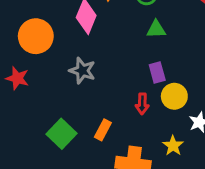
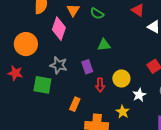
green triangle: (156, 29) -> (104, 45), moved
purple rectangle: (157, 72) -> (87, 67), moved
green square: (61, 134) -> (42, 85), moved, turned -30

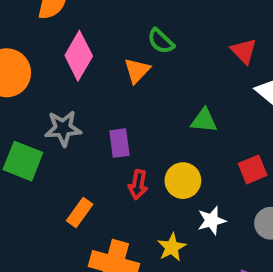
orange triangle: (73, 10) -> (137, 71), moved
green triangle: (104, 45) -> (204, 120), moved
gray star: (59, 65) -> (63, 128), turned -30

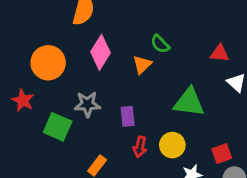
red triangle: (244, 51) -> (220, 53), turned -42
green triangle: (204, 120) -> (189, 102), size x1.6
red square: (253, 169) -> (222, 154), moved

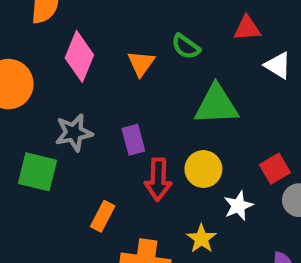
green semicircle: (160, 44) -> (186, 47), moved
red arrow: (140, 147) -> (158, 180), size x1.4

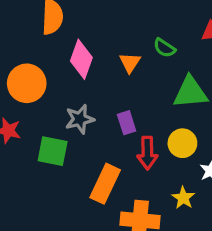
orange rectangle: (103, 216) -> (105, 184), size x1.6

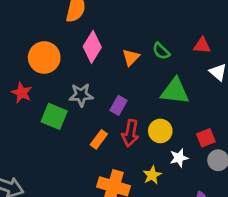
purple rectangle: (127, 123) -> (118, 105), turned 36
orange rectangle: (105, 184) -> (99, 139), moved, size x0.6

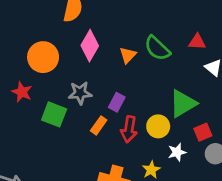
green semicircle: (161, 51) -> (157, 48), size x1.5
green triangle: (175, 91) -> (183, 104), moved, turned -36
orange rectangle: (99, 139) -> (99, 125), moved

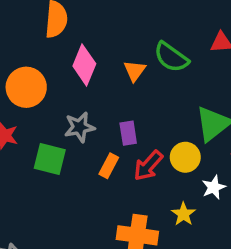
purple rectangle: (117, 102) -> (128, 133), turned -30
red arrow: (129, 129) -> (148, 166), turned 40

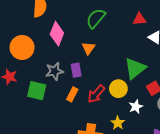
green semicircle: (171, 57) -> (96, 18), moved, turned 95
orange triangle: (135, 71) -> (88, 48), moved
purple rectangle: (128, 133) -> (76, 70), moved

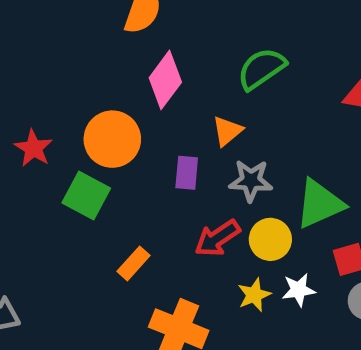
orange circle: (22, 47) -> (112, 139), moved
gray star: (54, 71) -> (251, 181), moved
orange rectangle: (72, 94) -> (133, 263), moved
yellow star: (118, 123) -> (254, 295), moved

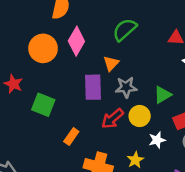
orange circle: (112, 139) -> (43, 48), moved
purple rectangle: (187, 173) -> (93, 87), size x1.5
green triangle: (320, 204) -> (162, 95), size x0.7
yellow star: (254, 295) -> (135, 160), moved

